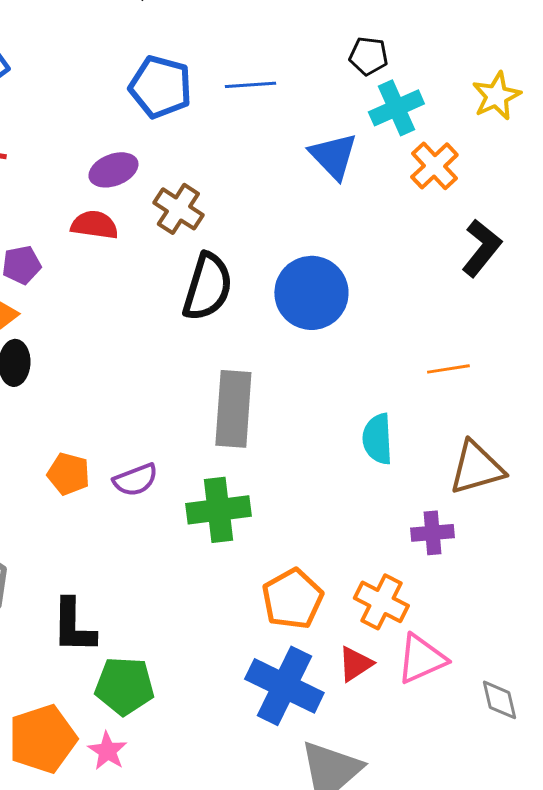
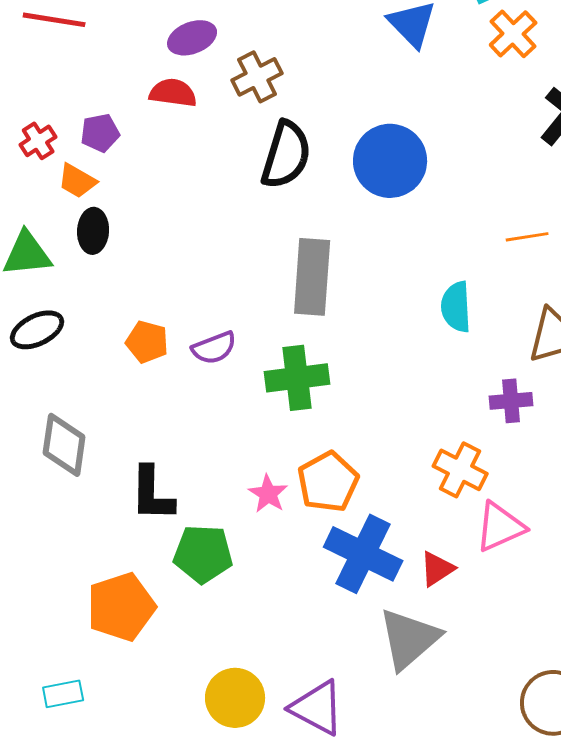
brown cross: (178, 209) -> (257, 77), turned 30
orange pentagon: (292, 599) -> (328, 482), moved
red triangle: (355, 664) -> (437, 569), moved
pink star: (107, 751) -> (268, 494), moved

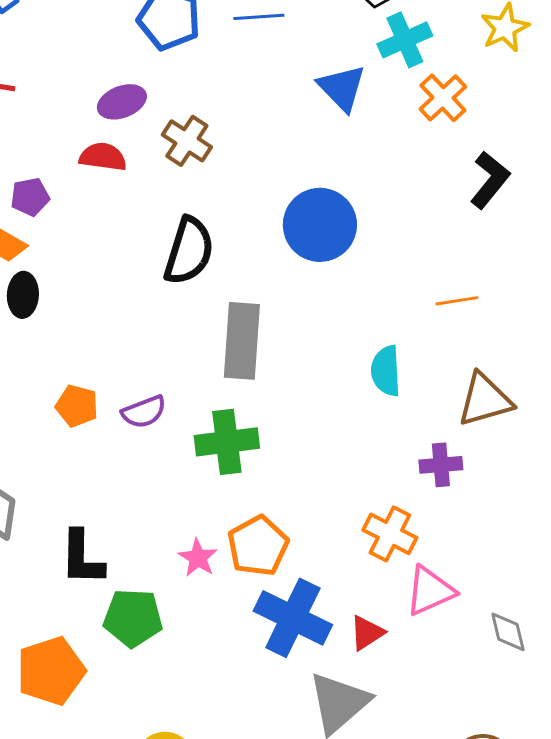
brown cross: (257, 77) -> (187, 141), turned -30
black semicircle: (286, 155) -> (189, 251), moved

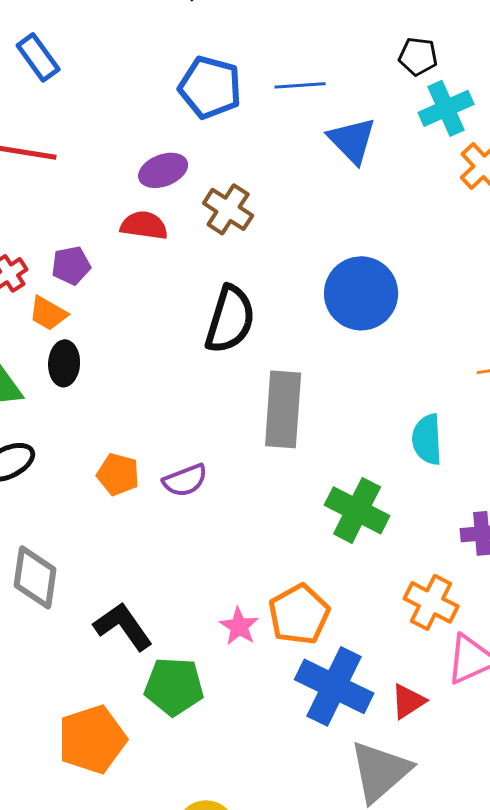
blue triangle: (342, 88) -> (352, 140), moved
green cross: (227, 442) -> (357, 510), moved, turned 34
black L-shape: (82, 558) -> (123, 626), turned 144

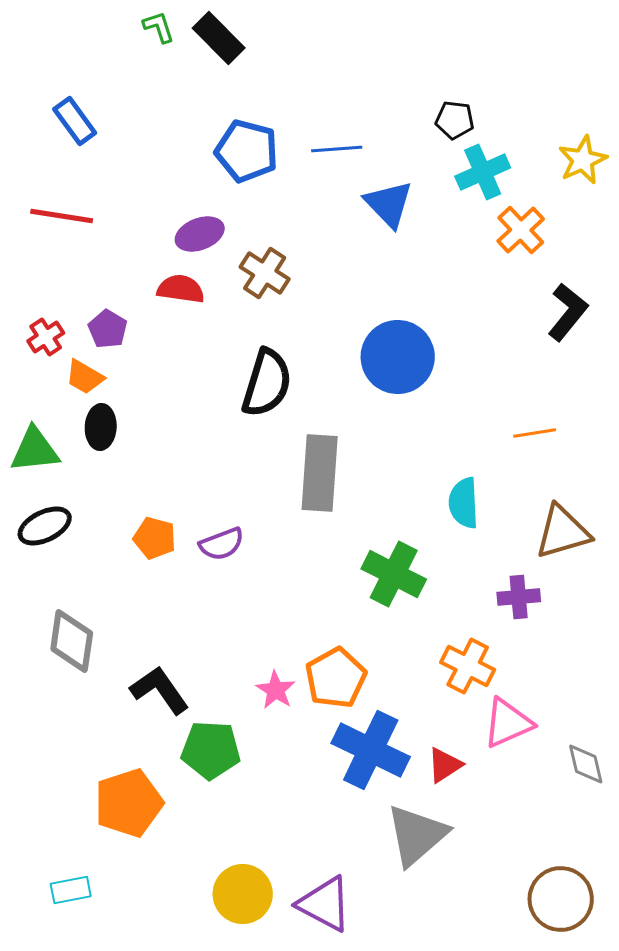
purple pentagon: (71, 265) -> (108, 329), turned -30

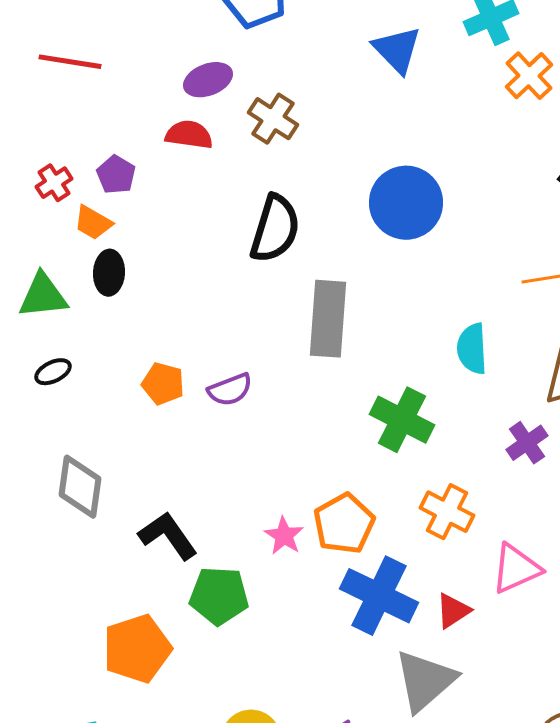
black ellipse: (45, 526) -> (53, 372), size x0.7
purple cross: (519, 597) -> (527, 443), turned -30
orange cross: (468, 666) -> (447, 512), moved

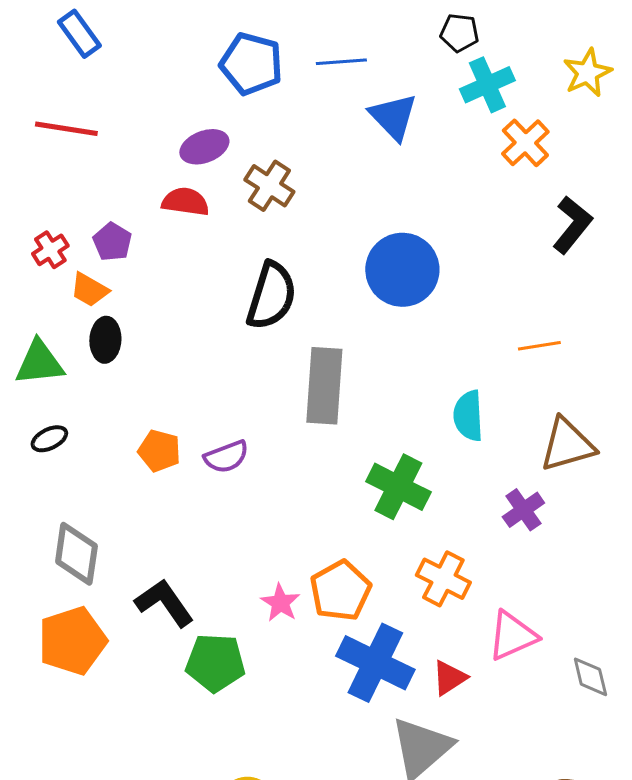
orange pentagon: (137, 649) -> (72, 641), moved

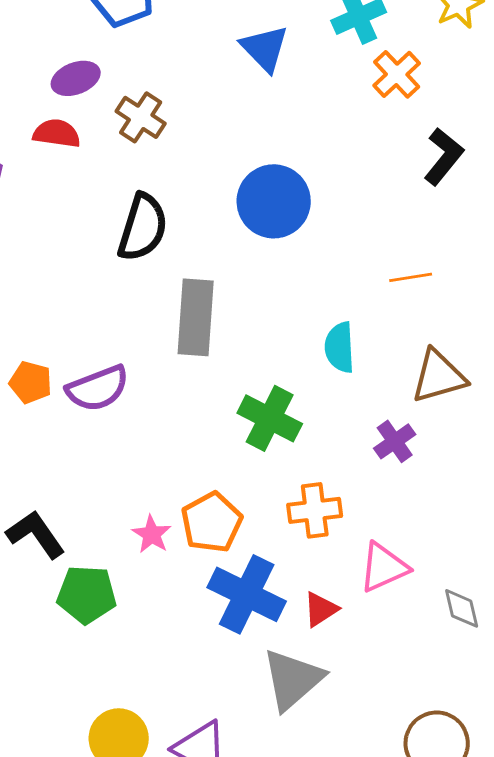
purple semicircle: (226, 457) -> (98, 388), size x1.4
orange cross: (443, 579) -> (315, 510), turned -34

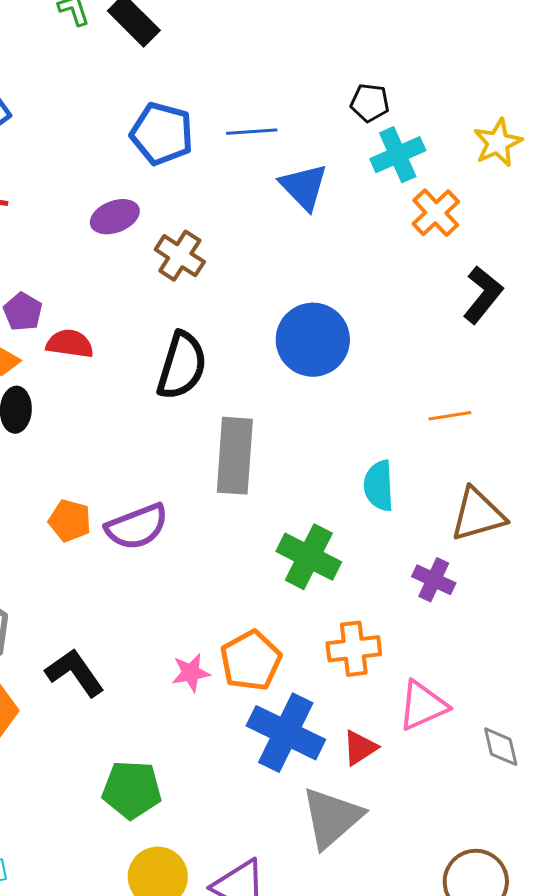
red semicircle: (57, 133) -> (70, 344), moved
purple cross: (395, 441) -> (434, 580), turned -30
pink star: (152, 534) -> (191, 673), turned 30
green pentagon: (87, 594) -> (132, 790), moved

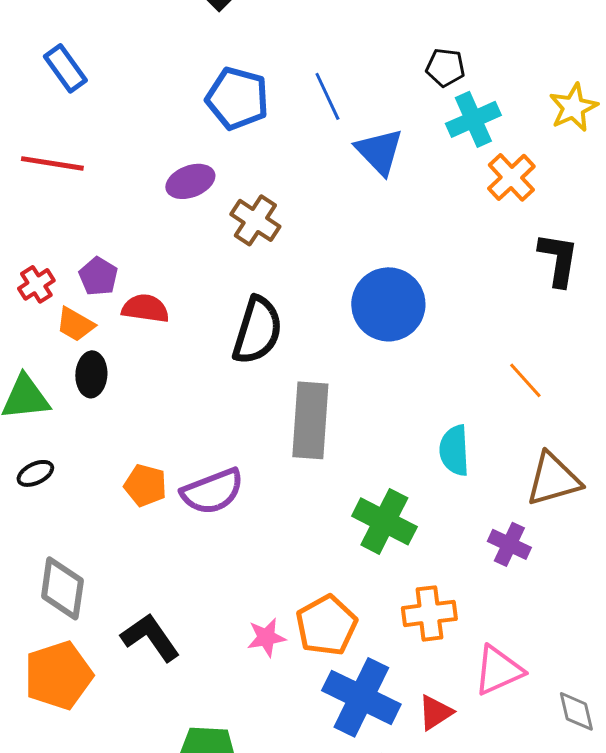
blue line: (252, 132) -> (327, 96), turned 69
black L-shape: (483, 295) -> (558, 259), turned -30
orange line: (450, 416) -> (525, 380), turned 57

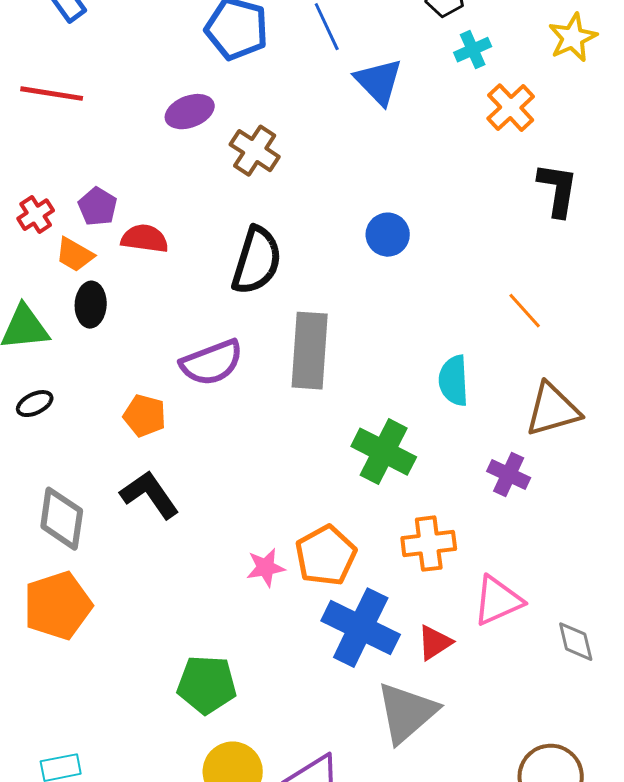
cyan cross: (473, 119) -> (473, 50), size x0.7
blue circle: (388, 304) -> (388, 235), size x0.6
purple semicircle: (212, 491) -> (212, 363), moved
black L-shape: (150, 637) -> (150, 495), moved

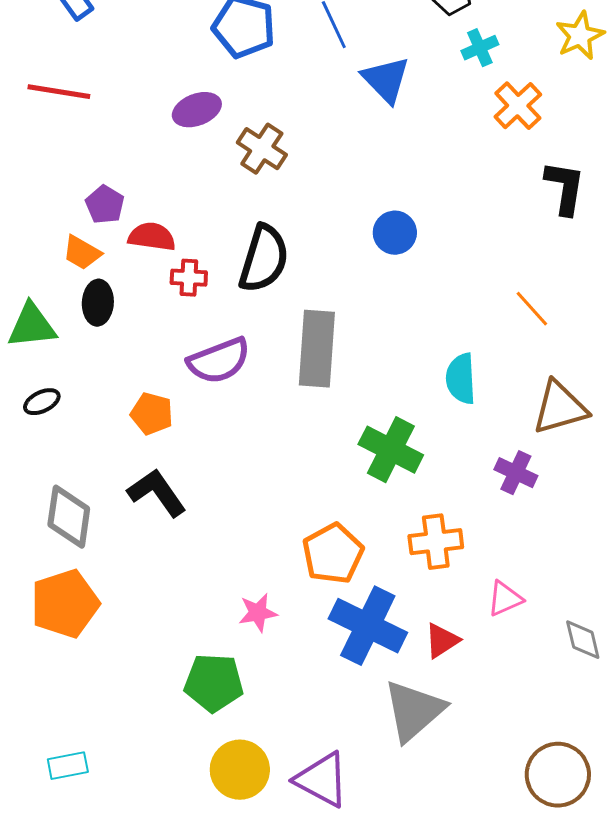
red cross: (36, 215) -> (189, 278), moved, turned 36
pink star: (266, 568) -> (258, 613), moved
pink triangle: (498, 601) -> (505, 599), size x0.7

